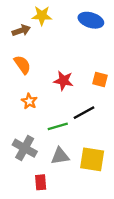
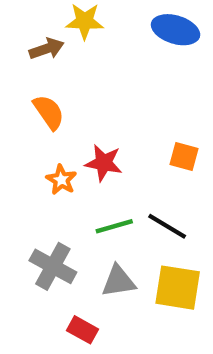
orange square: (100, 80) -> (184, 157), moved
red star: (63, 81) -> (104, 163), moved
black line: (84, 113) -> (167, 226), moved, turned 60
red rectangle: (41, 182) -> (83, 330), turned -56

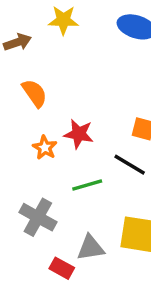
brown arrow: (47, 49) -> (18, 42), moved
black line: (167, 226) -> (130, 165), moved
gray triangle: (118, 281) -> (91, 248), moved

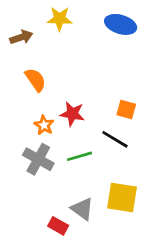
gray cross: (38, 217) -> (38, 159), moved
gray triangle: (91, 248) -> (82, 209), turned 45

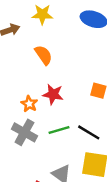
orange semicircle: (35, 80) -> (44, 55), moved
black line: (115, 139) -> (89, 132), moved

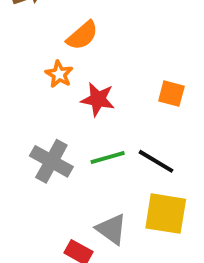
orange semicircle: (44, 55) -> (82, 35), turned 84
orange star: (29, 104) -> (59, 74), moved

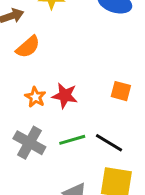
orange semicircle: (82, 35) -> (28, 47), moved
orange star: (59, 74) -> (35, 97), moved

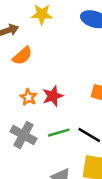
red star: (65, 96) -> (53, 96), turned -30

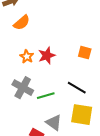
green line: (59, 133) -> (46, 96), moved

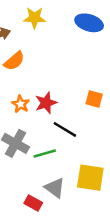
black line: (77, 88) -> (65, 129), moved

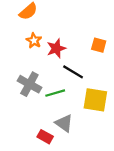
orange star: (21, 104) -> (34, 41), moved
yellow square: (90, 178) -> (95, 100), moved

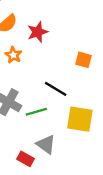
red star: (56, 48) -> (38, 32), moved

